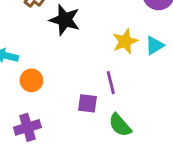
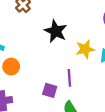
black star: (65, 20) -> (56, 31), moved

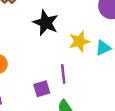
purple square: (50, 90) -> (42, 89), turned -32

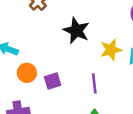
purple square: (42, 89) -> (53, 81), moved

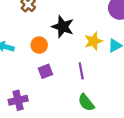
orange circle: (27, 73) -> (39, 45), moved

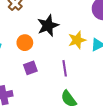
black star: (63, 27) -> (48, 26), turned 30

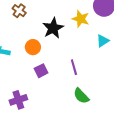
yellow star: (77, 40) -> (81, 19), moved, turned -30

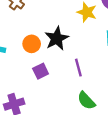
black star: (53, 28) -> (57, 38), moved

